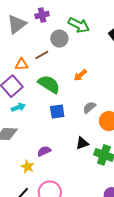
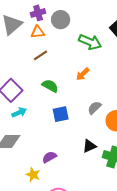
green arrow: (79, 25) -> (90, 42), moved
gray circle: (59, 39) -> (61, 20), moved
orange triangle: (22, 64) -> (38, 32), moved
green semicircle: (49, 84) -> (50, 86), size x0.7

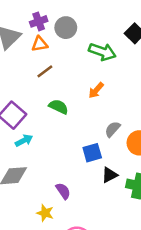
blue square: (61, 114) -> (92, 153), moved
purple semicircle: (49, 157) -> (63, 191), turned 88

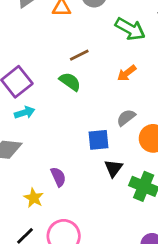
brown line: (45, 71) -> (79, 55), moved
orange arrow: (96, 90) -> (127, 73), moved
black triangle: (110, 175) -> (113, 168), turned -36

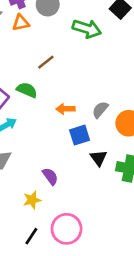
orange arrow: (127, 73) -> (65, 109), moved, turned 48
green semicircle: (70, 82) -> (27, 90), moved
yellow star: (34, 198) -> (32, 200), turned -30

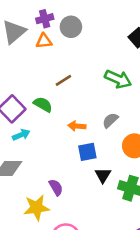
green arrow: (87, 29) -> (118, 79), moved
gray semicircle: (100, 110) -> (110, 120), moved
yellow star: (32, 200) -> (37, 208), size x1.5

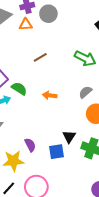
green semicircle: (43, 104) -> (19, 89), moved
gray semicircle: (110, 120) -> (85, 92), moved
blue square: (87, 152) -> (57, 152), moved

